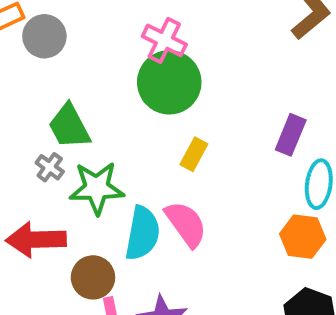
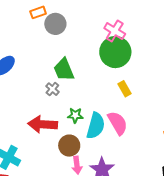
yellow rectangle: (194, 154) -> (124, 89), turned -63
green star: (97, 188) -> (75, 115), moved, size x0.6

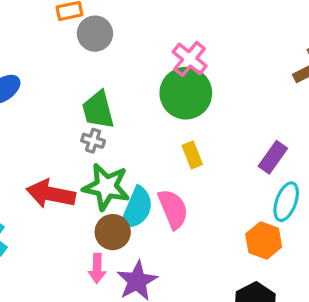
gray cross: (52, 89) -> (93, 141), moved, turned -32
green star: (75, 115) -> (106, 187), size x1.8
brown circle: (69, 146) -> (113, 232), moved

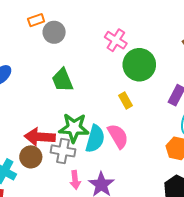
green circle: (186, 93) -> (139, 65), moved
gray cross: (93, 141) -> (63, 151), moved, size x1.6
brown circle: (113, 232) -> (31, 157), moved

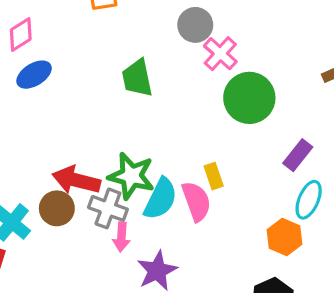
gray circle: (54, 32) -> (195, 25), moved
green trapezoid: (62, 80) -> (137, 78), moved
yellow rectangle: (125, 101) -> (214, 176), moved
pink arrow: (75, 180) -> (121, 237), moved

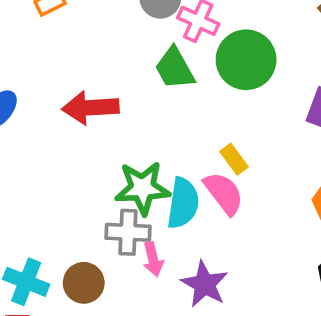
green trapezoid: (137, 78) -> (175, 68), moved
red arrow: (76, 180) -> (90, 108), moved
brown circle: (57, 208) -> (84, 283), moved

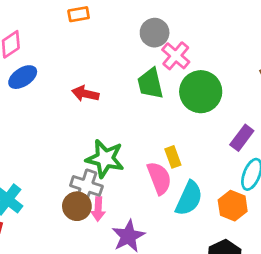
red arrow: (90, 108) -> (85, 94), size x0.7
cyan semicircle: (183, 203) -> (189, 198), moved
brown circle: (84, 283) -> (77, 206), moved

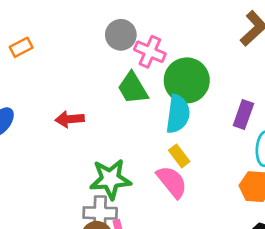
orange rectangle: (79, 14) -> (21, 47), moved
cyan semicircle: (189, 198) -> (178, 114), moved

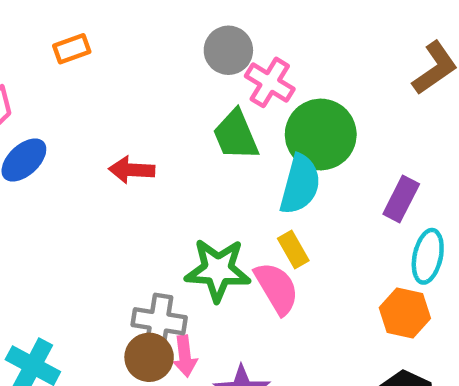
green star: (110, 179) -> (218, 270), moved

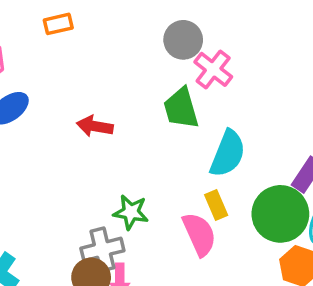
green circle: (321, 134) -> (280, 214), moved
green star: (218, 270) -> (131, 212), moved, size x0.7
gray cross: (159, 321) -> (102, 249), turned -30

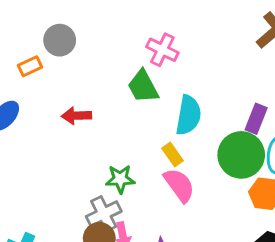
orange rectangle: (58, 24) -> (30, 66), moved
gray circle: (183, 40) -> (60, 40), moved
yellow rectangle: (216, 205) -> (172, 155), moved

